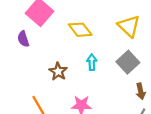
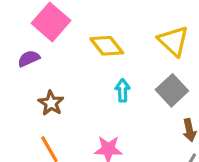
purple semicircle: (23, 39) -> (29, 59), turned 84
brown star: (58, 71) -> (51, 103), moved

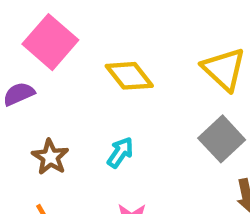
cyan arrow: (123, 90) -> (120, 152), moved, turned 35

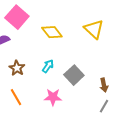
gray square: (222, 139) -> (74, 75), moved

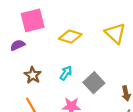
pink square: (17, 17) -> (33, 20), turned 35
yellow diamond: (52, 32) -> (70, 37), turned -35

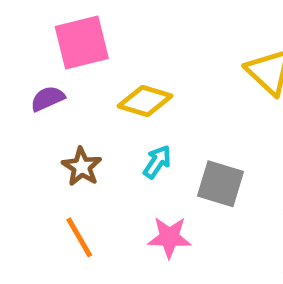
yellow diamond: (70, 37) -> (145, 101), moved
gray square: (94, 83) -> (221, 184), turned -30

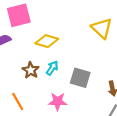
brown star: (82, 167) -> (31, 70), moved

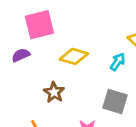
cyan arrow: (52, 68) -> (118, 62), moved

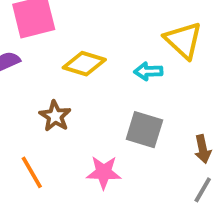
cyan arrow: (118, 62) -> (148, 71), turned -126

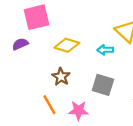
brown star: (55, 116) -> (61, 77), moved
orange line: (32, 172) -> (49, 105), moved

